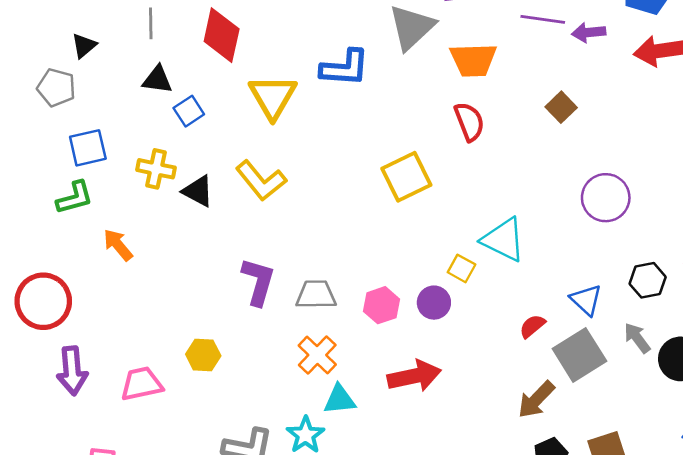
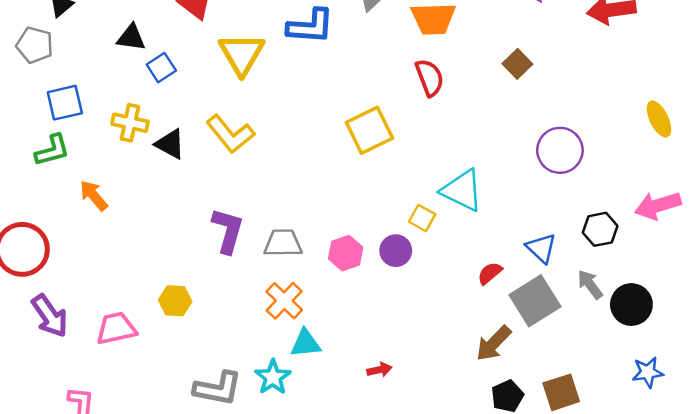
purple arrow: (72, 371) -> (50, 316), turned -30
red arrow: (414, 376) -> (379, 370), moved, size x0.5

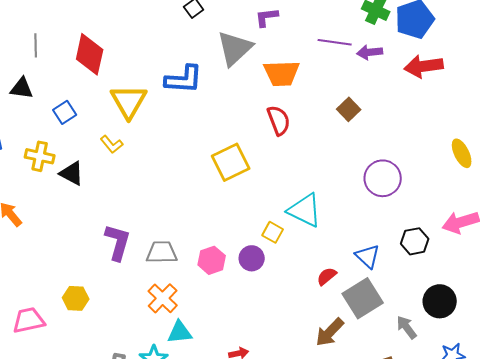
black triangle: (131, 38) -> (22, 88), moved
yellow L-shape: (230, 134) -> (112, 144), moved, size x0.6
gray arrow: (590, 284) -> (407, 327), moved

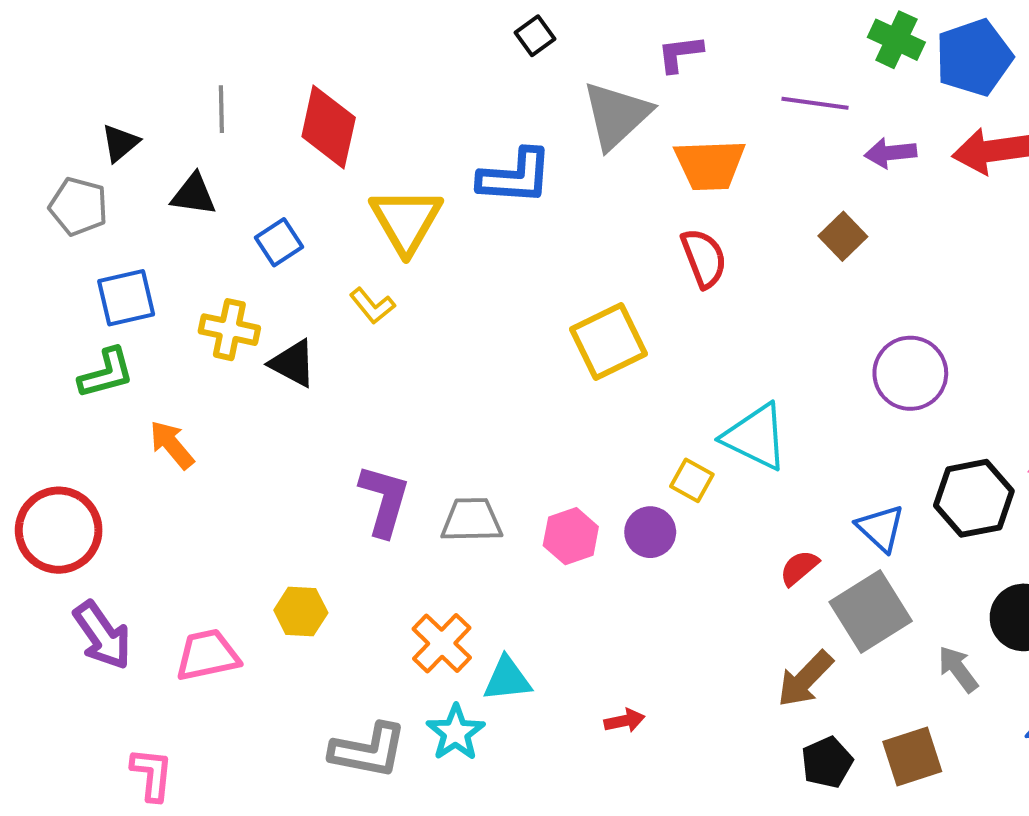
purple arrow: (370, 52) -> (890, 153), moved
black hexagon: (415, 241) -> (974, 498), size x1.4
orange cross: (163, 298) -> (442, 643), moved

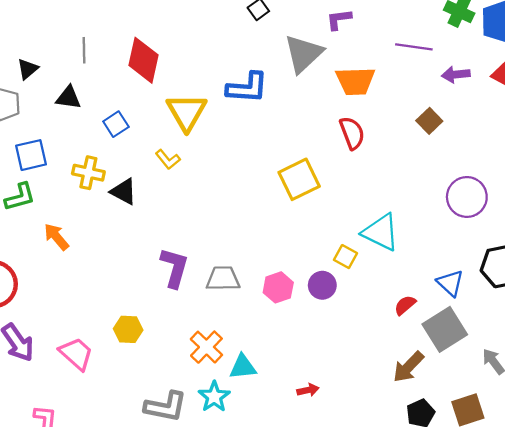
pink trapezoid: (207, 655) -> (76, 354), turned 54

